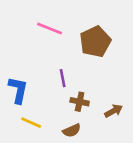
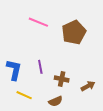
purple line: (63, 78) -> (40, 67), moved

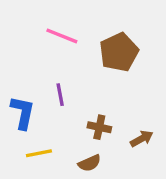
purple line: (40, 67) -> (60, 95), moved
yellow line: (24, 95) -> (39, 153), turned -35

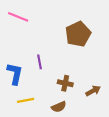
pink line: (62, 36) -> (18, 17), moved

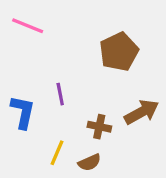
brown arrow: (93, 91) -> (142, 112), moved, size x1.5
yellow line: (26, 100) -> (57, 153), moved, turned -56

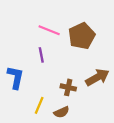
pink line: (28, 26) -> (49, 30), moved
purple line: (60, 94) -> (41, 55), moved

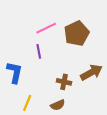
pink line: (49, 30) -> (46, 28), turned -48
yellow line: (39, 105) -> (27, 103), moved

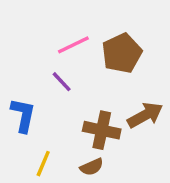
purple line: (39, 51) -> (62, 82), turned -32
brown cross: (64, 82) -> (102, 130), size x1.5

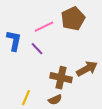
brown pentagon: (122, 53) -> (73, 19), moved
blue L-shape: (23, 115) -> (14, 41), moved

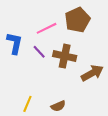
brown cross: (61, 78) -> (65, 56), moved

